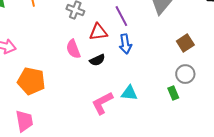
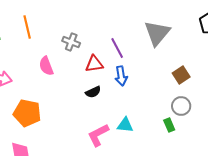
pink semicircle: (73, 49) -> (46, 66), moved

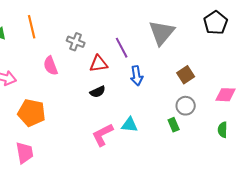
blue arrow: (121, 76) -> (137, 76), moved

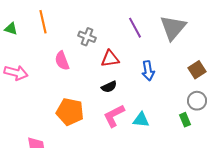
purple line: (122, 48) -> (135, 28), moved
orange pentagon: (32, 113) -> (70, 112), moved
pink L-shape: (103, 135) -> (114, 116), moved

